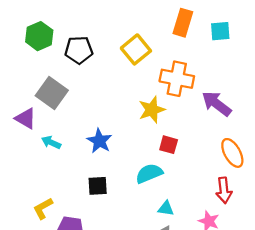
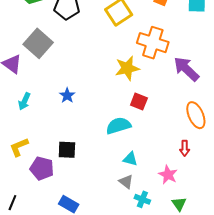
blue star: (99, 141) -> (67, 95), moved, size x0.7
cyan arrow: (51, 142) -> (24, 101), moved, turned -96
black square: (98, 186) -> (67, 150), moved
red arrow: (224, 190) -> (185, 148), size x0.7

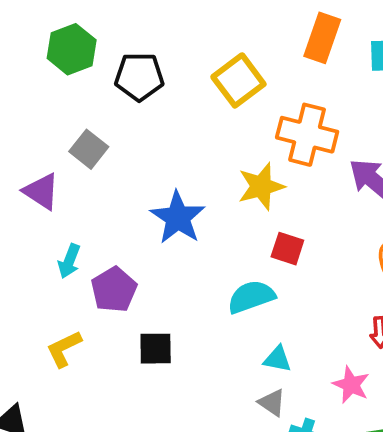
gray square: (38, 43) -> (89, 149), size x0.7
blue star: (67, 95) -> (178, 218), moved, size x1.8
purple pentagon: (42, 168) -> (114, 290), moved, turned 30

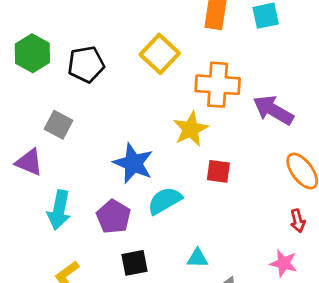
cyan arrow: (69, 261) -> (59, 210), size x1.5
purple pentagon: (114, 290) -> (113, 217), moved
cyan semicircle: (251, 297) -> (165, 201), moved
cyan triangle: (277, 359) -> (197, 258), moved

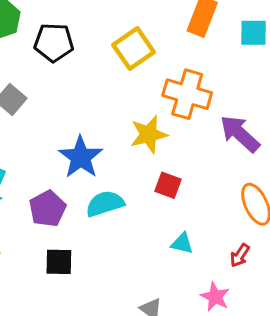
red arrow: (298, 221) -> (240, 255), turned 35
cyan triangle: (197, 258) -> (182, 243), moved

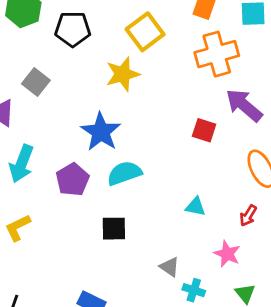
orange cross: (187, 94) -> (217, 54), moved, turned -30
yellow star: (149, 134) -> (123, 74), moved
red square: (168, 185) -> (204, 130), moved
black square: (59, 262) -> (114, 229), moved

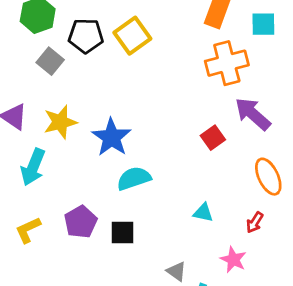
yellow square: (145, 32) -> (132, 36), moved
yellow star: (123, 74) -> (60, 122), moved
gray square: (36, 82) -> (50, 61), moved
red square: (204, 130) -> (213, 138), turned 35
purple pentagon: (73, 180) -> (81, 222), moved

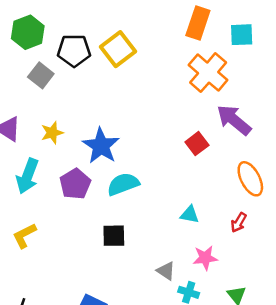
orange cross: (227, 63) -> (208, 73), turned -33
yellow star: (60, 122) -> (52, 133), size x0.7
purple pentagon: (81, 222) -> (75, 184), moved
pink star: (233, 260) -> (205, 258), moved, turned -30

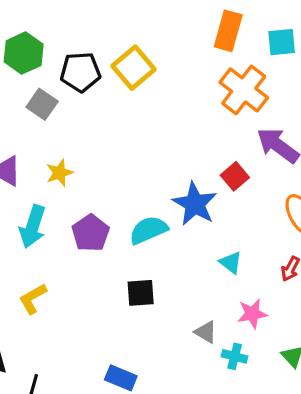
blue star: (101, 146) -> (195, 204), moved
cyan triangle: (190, 215) -> (231, 262), turned 30

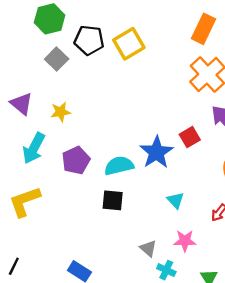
black square: (141, 293) -> (113, 200), moved
yellow L-shape: (33, 299) -> (25, 201), size x1.4

